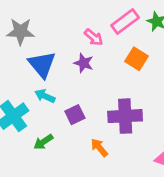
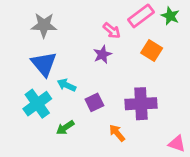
purple star: (84, 63) -> (102, 54), turned 30
blue triangle: (42, 64) -> (44, 64), moved

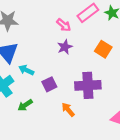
orange square: (152, 50) -> (103, 49), moved
purple star: (102, 54) -> (65, 47), moved

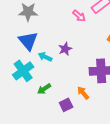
purple star: (65, 47) -> (65, 49), moved
purple square: (49, 84) -> (66, 105), moved

